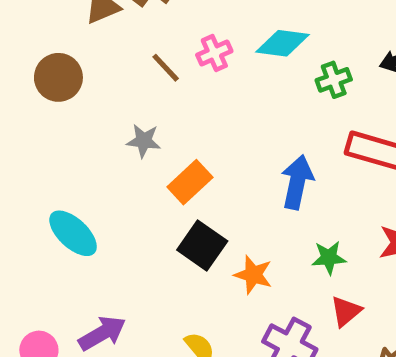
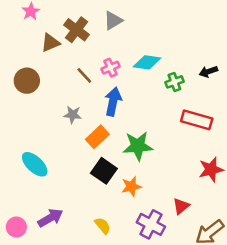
blue arrow: (297, 182) -> (113, 102), moved
green star: (329, 258) -> (138, 146), moved, size x1.6
orange star: (253, 275) -> (131, 186), turned -30

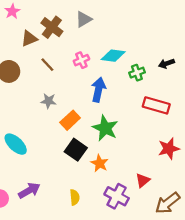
brown line: (84, 75) -> (47, 65), moved
blue arrow: (113, 102) -> (98, 90), moved
green star: (138, 146) -> (105, 128), turned 30
orange star: (131, 186) -> (100, 163), turned -30
yellow semicircle: (103, 226) -> (75, 197), turned 35

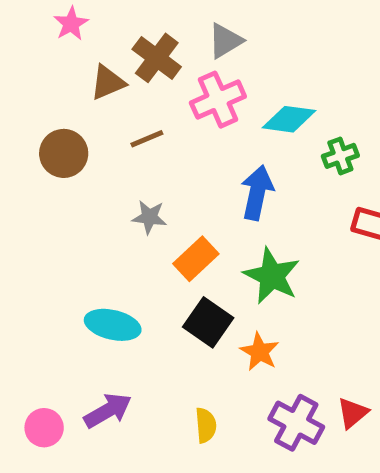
pink cross: (81, 60) -> (218, 100), moved, size x1.5
brown line: (47, 65) -> (147, 139), turned -70
cyan ellipse: (16, 144) -> (113, 325), moved, turned -30
red triangle: (143, 180) -> (353, 413), moved

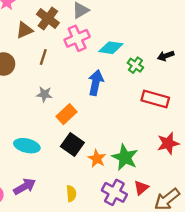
brown line: (147, 139) -> (43, 57), turned -49
green cross: (340, 156) -> (135, 65), turned -35
green star: (272, 276) -> (125, 157), moved

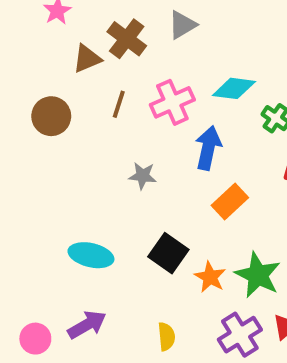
pink cross: (77, 38) -> (172, 102), moved
gray star: (44, 94) -> (143, 176), moved
orange rectangle: (67, 114) -> (230, 202), moved
purple cross: (114, 192) -> (240, 335), turned 30

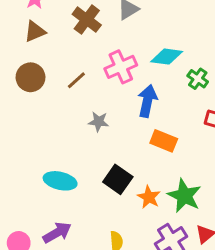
brown triangle: (87, 59) -> (35, 31), moved
brown line: (119, 104) -> (76, 80), moved, turned 30
orange rectangle: (230, 202) -> (164, 141), turned 65

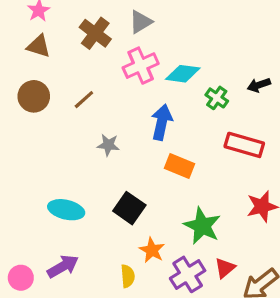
brown triangle: (35, 31) -> (39, 46), turned 40
pink cross: (121, 67) -> (141, 66), moved
orange star: (149, 197) -> (152, 250), moved

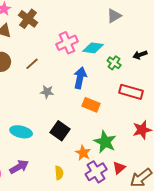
gray triangle: (141, 22) -> (114, 16), moved
brown cross: (95, 33) -> (28, 19), moved
orange star: (152, 250) -> (83, 153), moved

